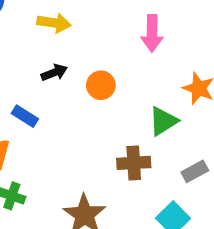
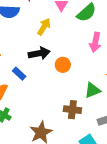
yellow arrow: (54, 23) -> (44, 27), turned -78
black arrow: (54, 73) -> (39, 53), size x1.5

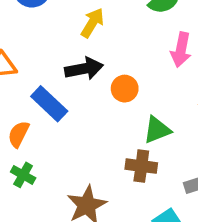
blue rectangle: (19, 74) -> (49, 104), size x1.5
green triangle: (92, 90) -> (157, 130), moved

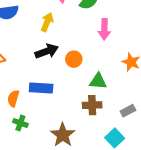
blue rectangle: (49, 104) -> (41, 88), moved, turned -30
green triangle: (157, 130) -> (98, 81), turned 36

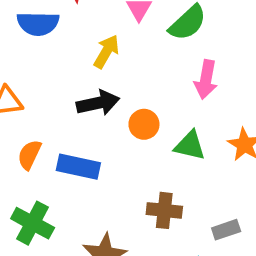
green triangle: (98, 81) -> (190, 146), moved
orange semicircle: (13, 98) -> (29, 155), moved
green cross: (20, 123) -> (33, 223), size x1.5

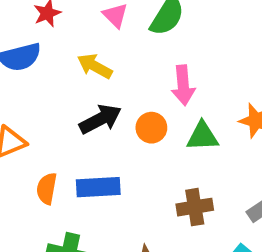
yellow arrow: (106, 52) -> (95, 66), turned -76
pink arrow: (206, 80) -> (183, 85), moved

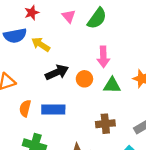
yellow arrow: (95, 66) -> (41, 44), moved

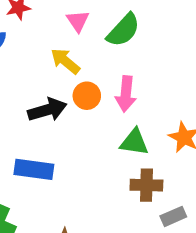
yellow arrow: (41, 44) -> (65, 61), moved
orange circle: (84, 79) -> (87, 96), moved
brown cross: (105, 124) -> (146, 185), moved

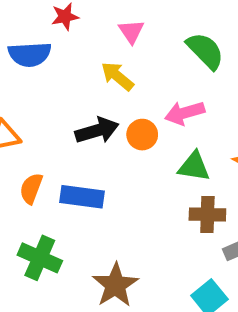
green semicircle: (123, 30) -> (205, 51), moved, turned -87
pink arrow: (126, 94) -> (185, 113), turned 68
orange circle: (87, 96) -> (142, 135), moved

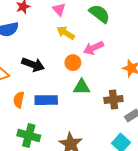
yellow arrow: (117, 76) -> (66, 33), moved
black arrow: (97, 130) -> (33, 65), moved, turned 45
green triangle: (194, 167) -> (82, 87), moved

